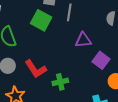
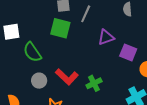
gray line: (69, 12) -> (86, 14), turned 30

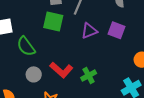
purple triangle: (106, 37) -> (89, 31), moved
purple square: (128, 53) -> (117, 30), moved

